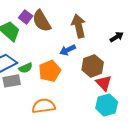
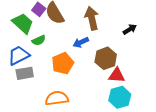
green semicircle: (26, 68) -> (39, 40), moved
red triangle: (104, 83) -> (117, 75), turned -42

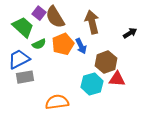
blue arrow: (81, 42) -> (81, 46), turned -91
orange pentagon: (63, 63) -> (63, 44), moved
cyan hexagon: (120, 97) -> (92, 84), moved

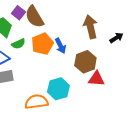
brown arrow: (92, 22) -> (90, 27), moved
black arrow: (130, 33) -> (116, 38), moved
cyan hexagon: (92, 84) -> (58, 89), moved

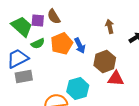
purple square: (18, 13) -> (38, 20), moved, turned -32
brown semicircle: (34, 17) -> (54, 16), size x0.7
brown arrow: (90, 27) -> (110, 26), size x0.6

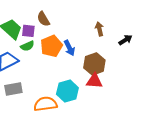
purple square: (38, 20) -> (28, 31), moved
gray rectangle: (24, 76) -> (13, 89), moved
red triangle: (116, 78) -> (94, 81), moved

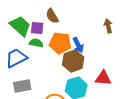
green semicircle: (27, 46) -> (36, 43), turned -144
orange pentagon: (51, 46) -> (60, 43), turned 30
brown hexagon: (94, 64) -> (73, 61), moved

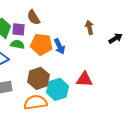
brown hexagon: (73, 61) -> (38, 78), moved

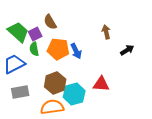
purple square: (18, 29) -> (35, 34), turned -32
black arrow: (115, 38) -> (127, 50), moved
green semicircle: (17, 44) -> (34, 49), turned -112

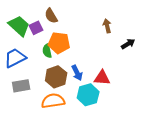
green semicircle: (34, 49) -> (47, 51), moved
blue arrow: (76, 51) -> (77, 73), moved
cyan hexagon: (74, 94) -> (88, 95), moved

